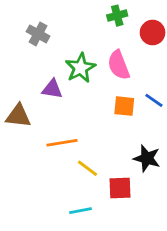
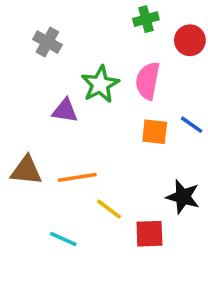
pink semicircle: (119, 65) -> (148, 81), turned 32
brown triangle: (18, 116) -> (26, 170), moved
cyan line: (80, 211) -> (63, 239), moved, turned 35

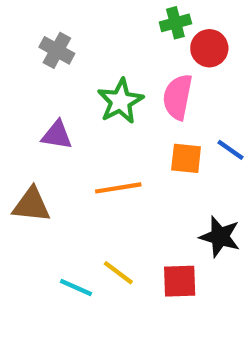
red circle: (190, 40) -> (209, 48), moved
purple triangle: (65, 111) -> (57, 135), moved
orange line: (77, 177) -> (118, 188), moved
yellow line: (109, 209) -> (118, 273), moved

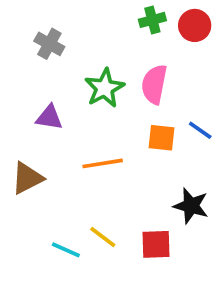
red circle: (209, 48) -> (195, 25), moved
brown triangle: (31, 205) -> (27, 178), turned -33

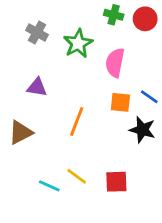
green cross: (152, 20) -> (114, 15), turned 30
green star: (105, 88) -> (78, 43), moved
orange line: (103, 163) -> (77, 121), turned -60
black star: (191, 206) -> (142, 130), moved

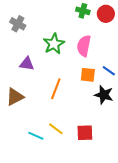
gray cross: (37, 33) -> (18, 24), moved
green star: (78, 43) -> (54, 44), moved

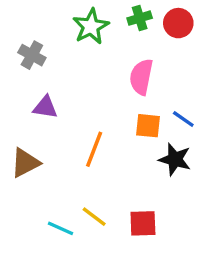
green cross: (83, 11) -> (140, 18), turned -32
gray cross: (18, 24) -> (32, 55), moved
green star: (54, 44) -> (91, 26), moved

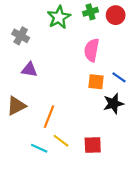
orange line: (94, 149) -> (49, 117), moved
black star: (175, 159) -> (113, 104), turned -30

